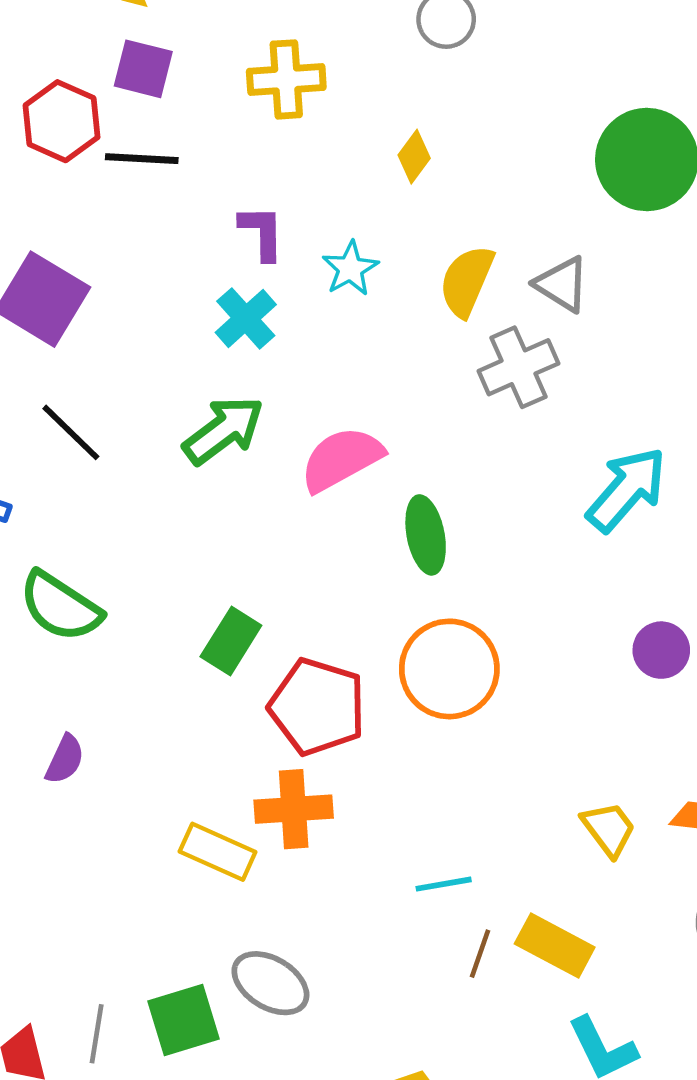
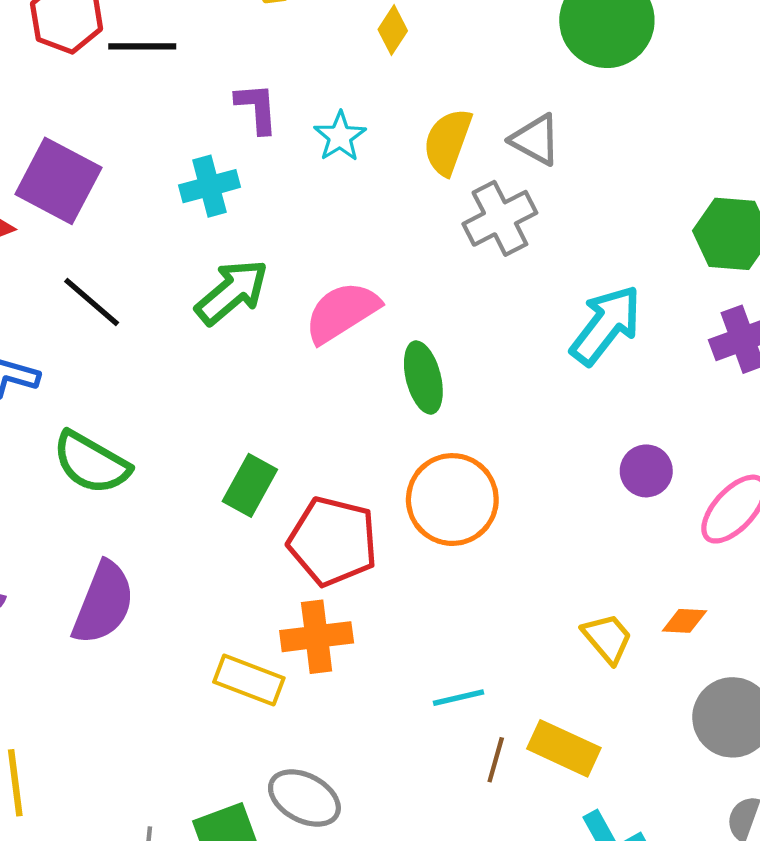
cyan cross: (246, 318) -> (210, 186), moved, turned 30
purple semicircle: (65, 759) -> (103, 603), size x1.8

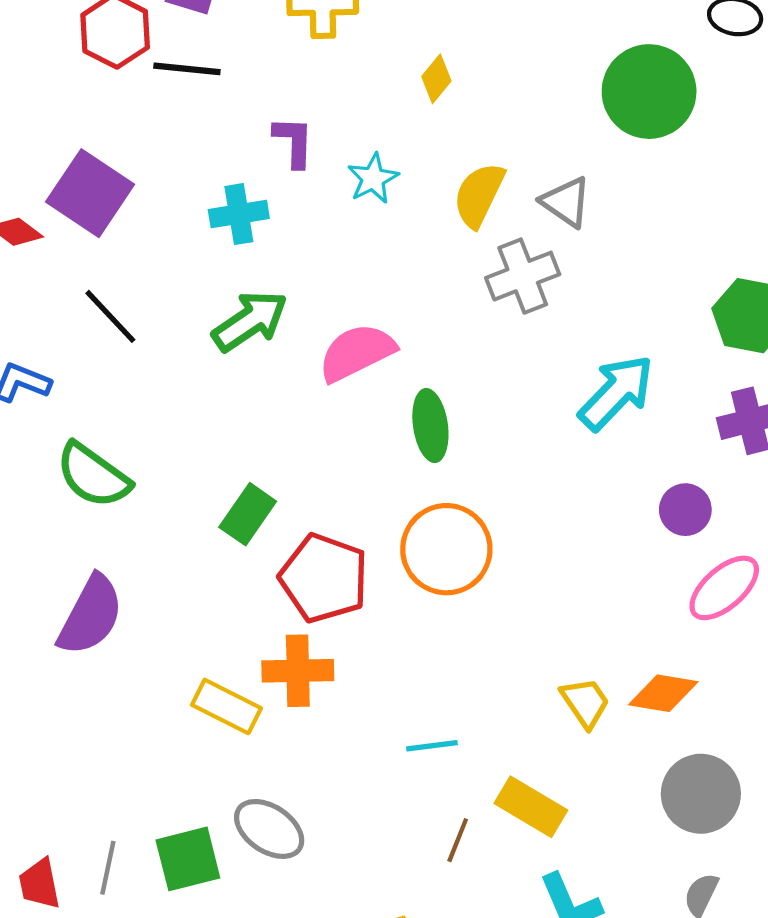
purple circle: (646, 471) -> (685, 510), moved
orange diamond: (684, 621) -> (663, 693), size x1.5
brown line: (496, 760) -> (458, 840), moved

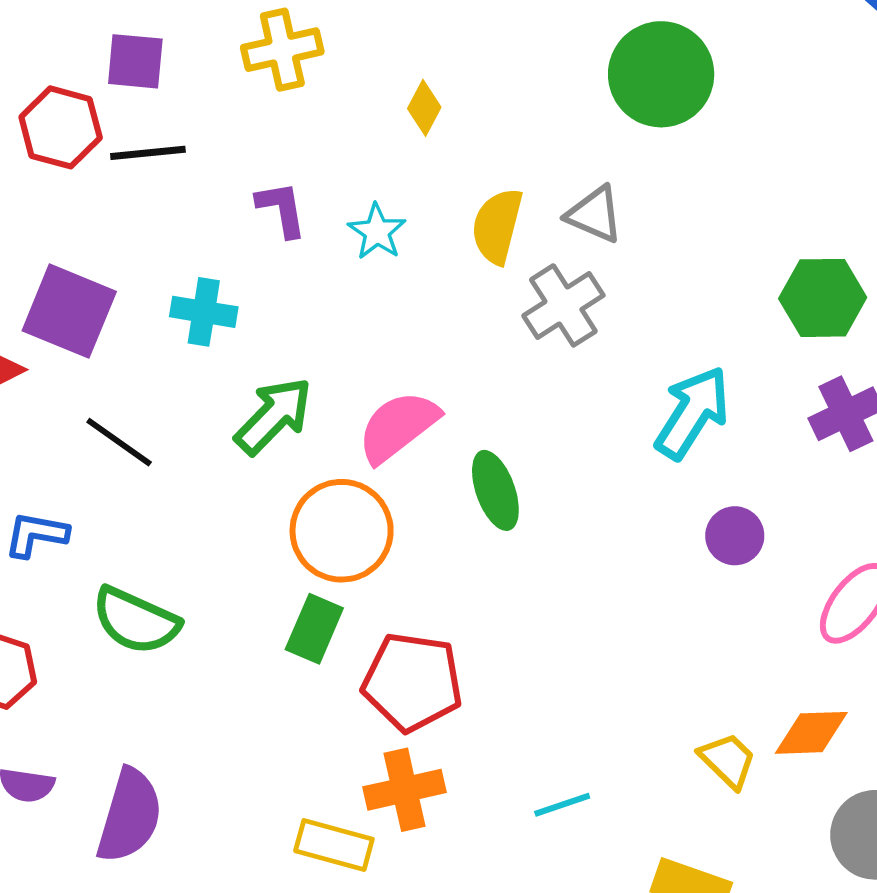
cyan cross: (239, 214) -> (204, 312), moved, turned 30
purple circle: (685, 510) -> (735, 536), moved
orange circle: (446, 549) -> (342, 531), moved
purple semicircle: (91, 615) -> (130, 816), moved
cyan line: (432, 746) -> (562, 805), moved

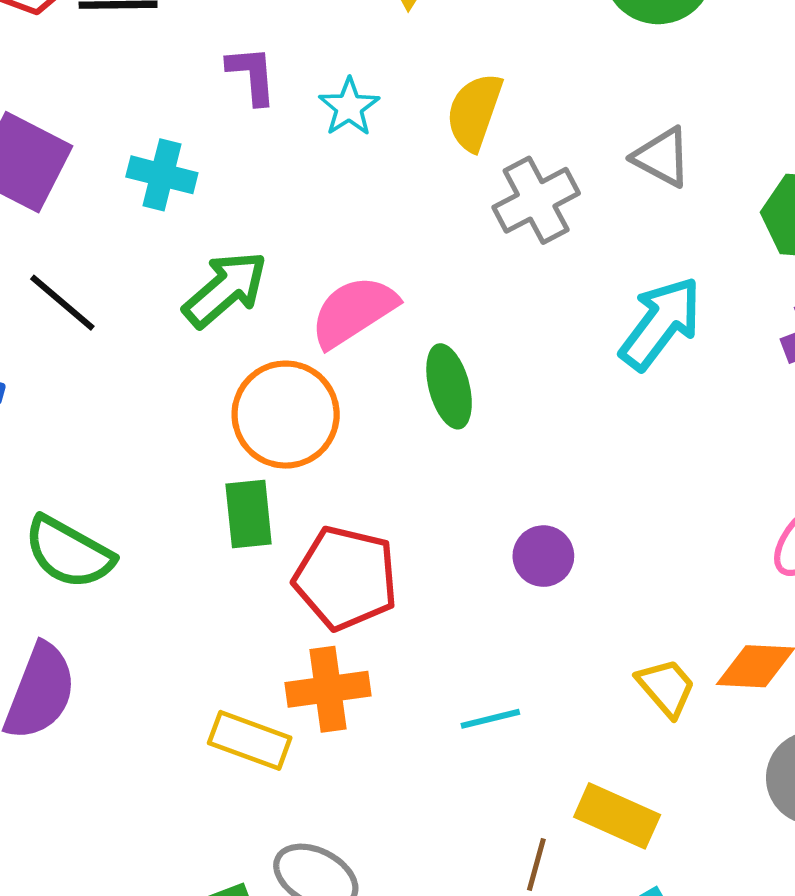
gray triangle: (595, 214) -> (662, 157), moved
purple circle: (735, 536) -> (543, 556), moved
green semicircle: (136, 621) -> (69, 553), moved
green rectangle: (314, 629) -> (249, 514), turned -34

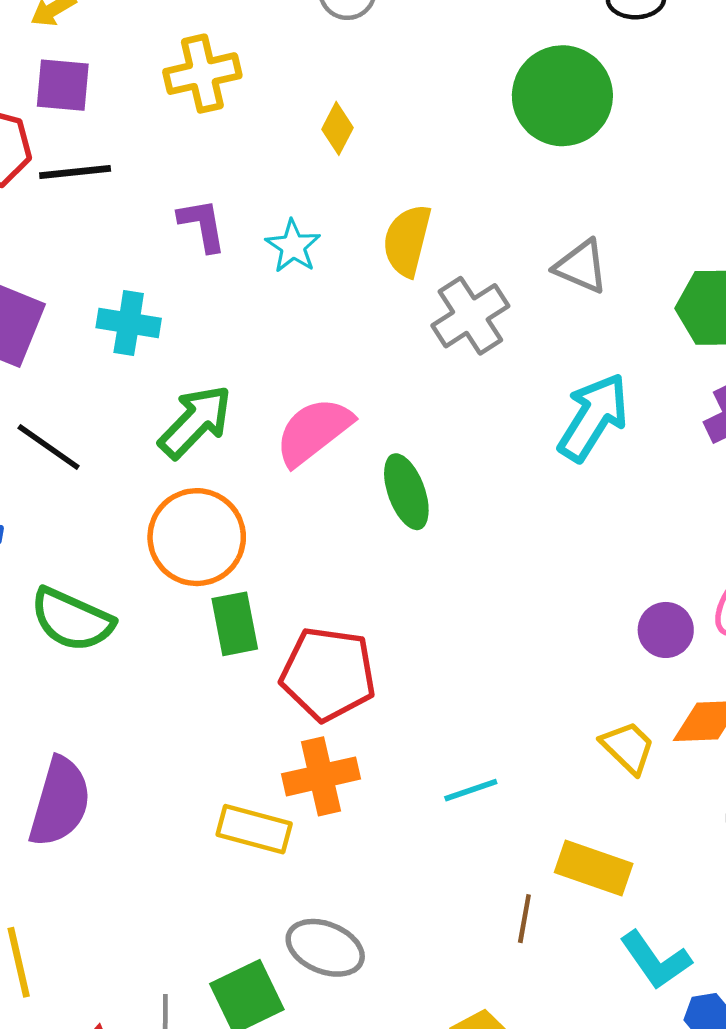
orange circle: (286, 415) -> (197, 537), moved
green semicircle: (69, 553) -> (72, 620), moved
purple circle: (543, 556) -> (666, 630), moved

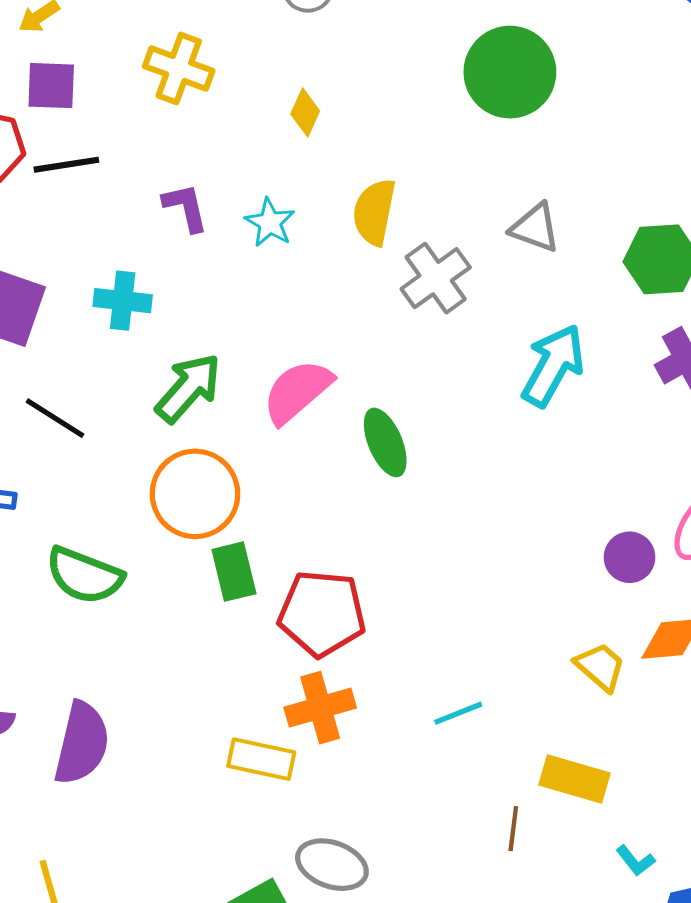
yellow cross: (202, 74) -> (179, 68), turned 36
cyan L-shape: (656, 960) -> (636, 861), size x0.6

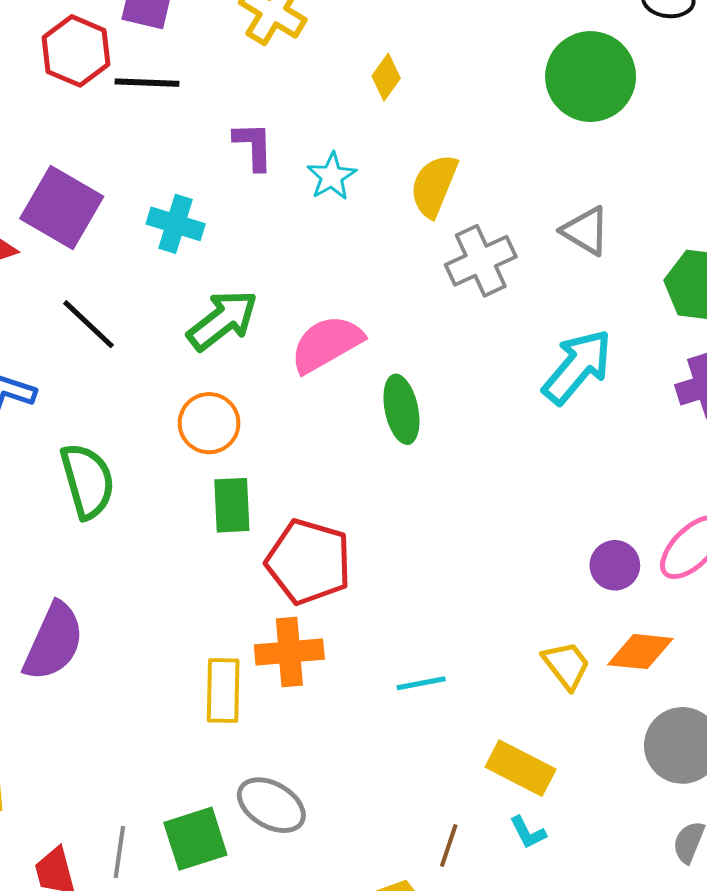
orange circle: (195, 494) -> (209, 423), size x0.7
green semicircle: (84, 575) -> (87, 481), turned -138
yellow rectangle: (261, 759) -> (223, 690), turned 68
brown line: (513, 829) -> (449, 846), moved
cyan L-shape: (636, 861) -> (528, 833), moved

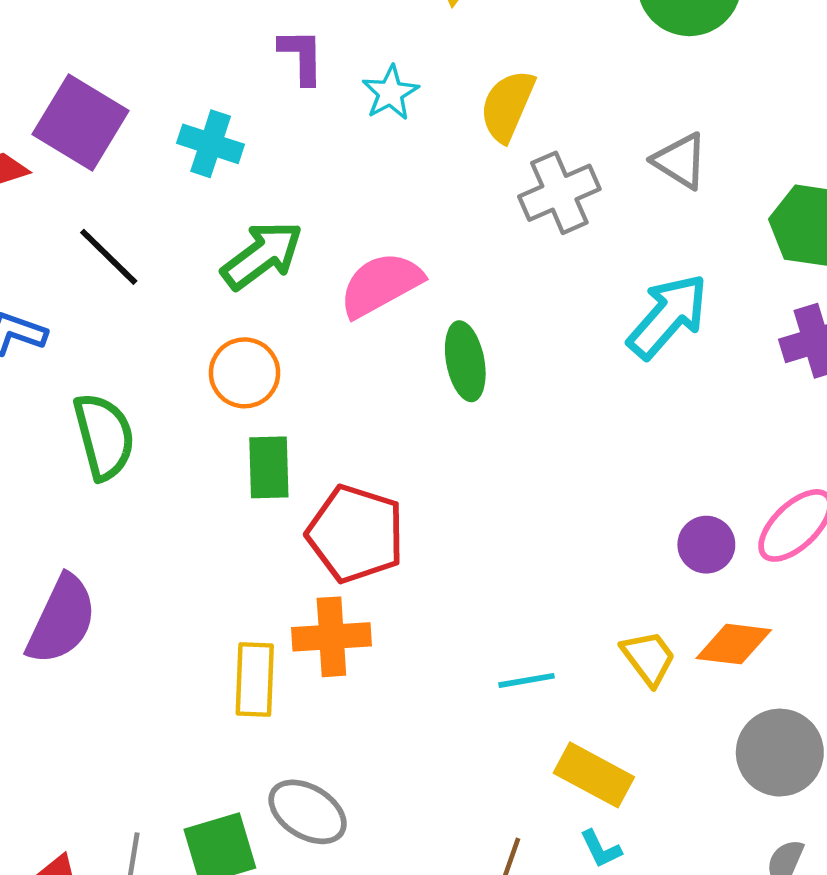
cyan line: (421, 683) -> (526, 680), moved

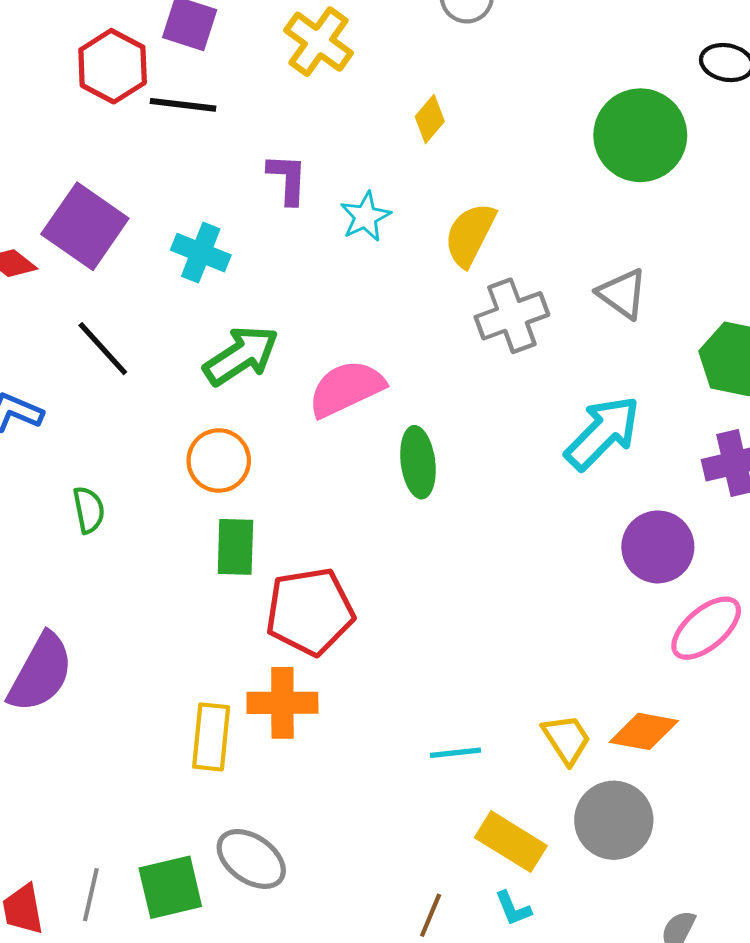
green semicircle: (104, 436) -> (89, 510), size x0.6
red pentagon: (356, 534) -> (310, 611), turned -30
purple circle: (706, 545) -> (658, 547), moved, size x1.4
gray circle: (780, 753) -> (614, 820), moved

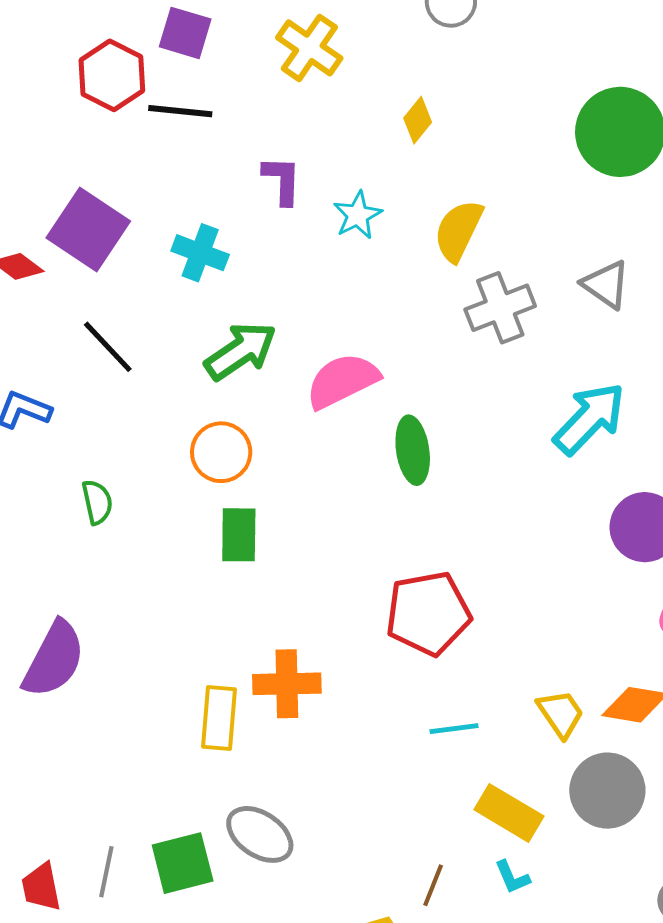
red pentagon: (310, 611) -> (428, 613), moved

